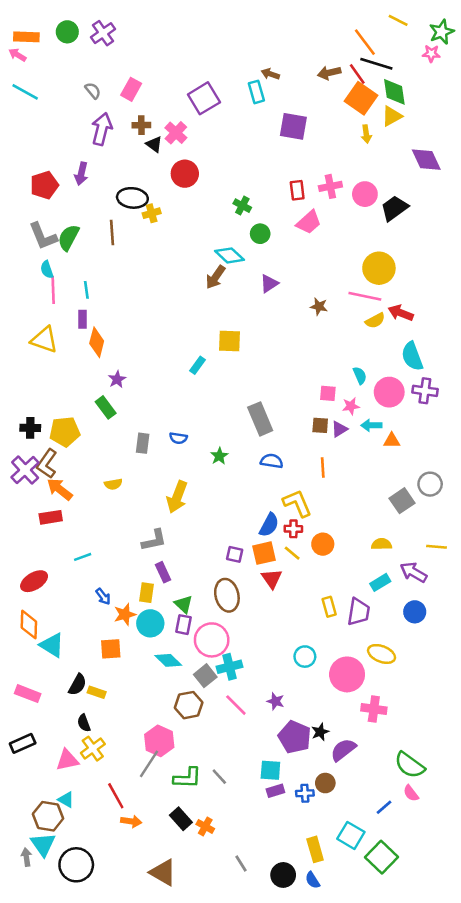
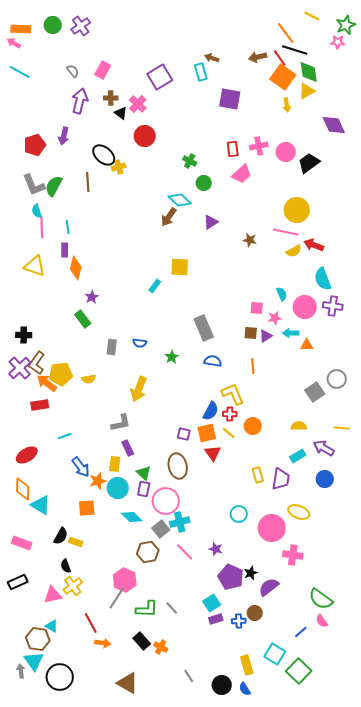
black ellipse: (132, 198) -> (104, 155), turned 35
yellow pentagon: (65, 432) -> (61, 374), moved
blue arrow: (103, 596) -> (81, 467), size x1.5
cyan square: (270, 770) -> (212, 603), turned -36

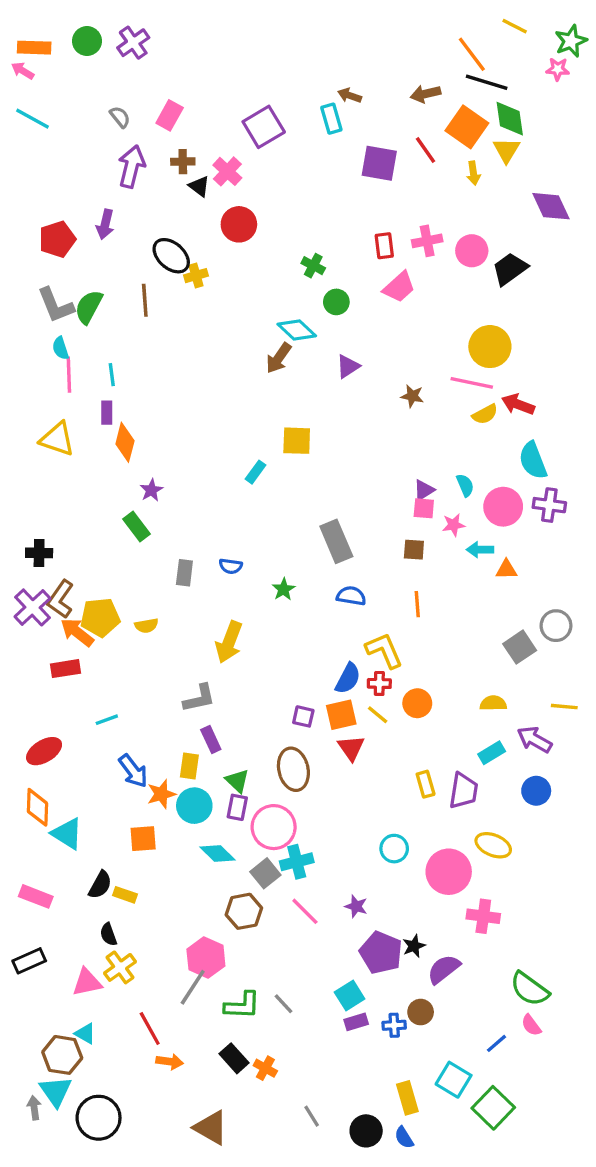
red line: (280, 58) -> (426, 150), moved
yellow triangle: (307, 91) -> (506, 150), turned -30
purple triangle: (266, 336) -> (424, 490), moved

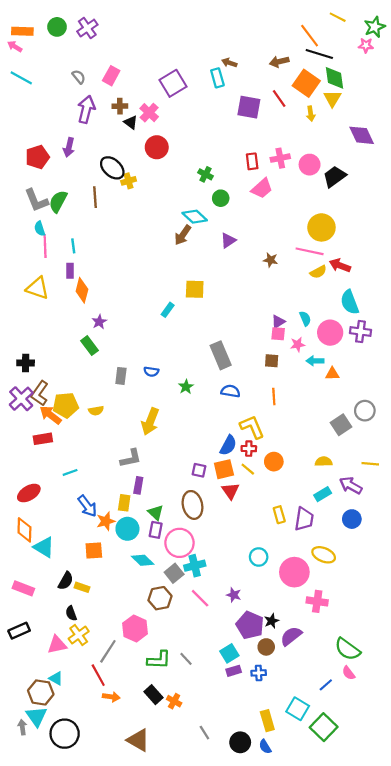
purple rectangle: (211, 740) -> (138, 485), turned 35
gray line: (193, 987) -> (108, 651), moved
brown circle: (421, 1012) -> (266, 647), moved

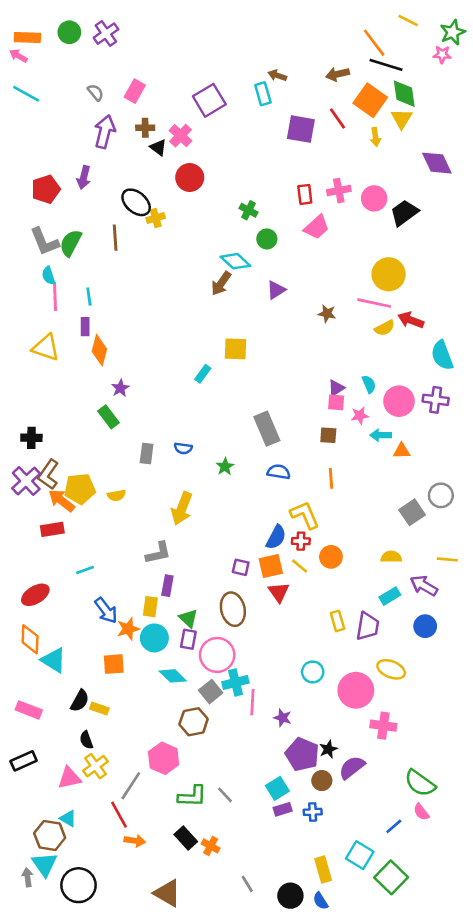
cyan semicircle: (350, 302) -> (442, 355), moved
pink line: (200, 598) -> (252, 702), moved, turned 48

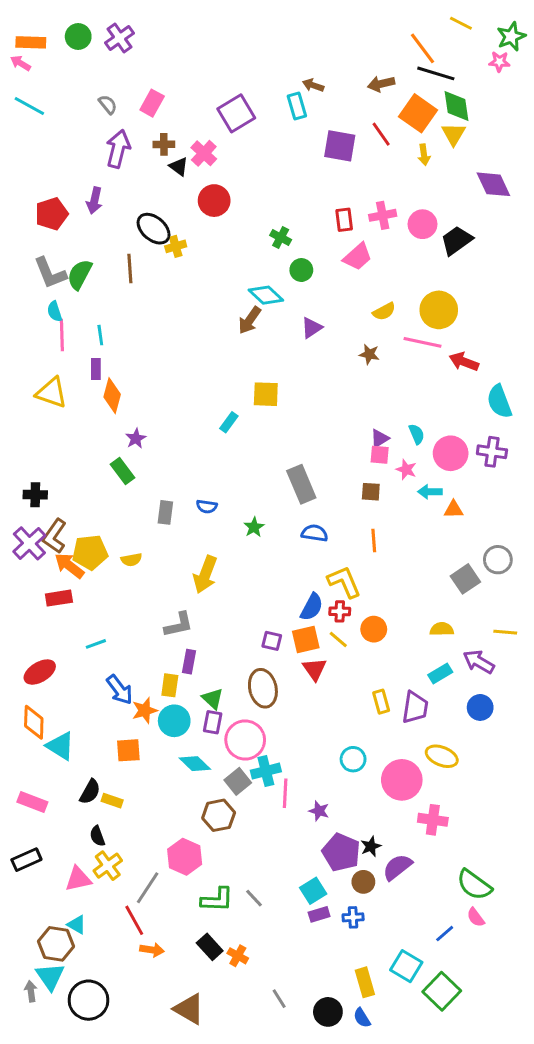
yellow semicircle: (385, 328) -> (384, 311), moved
pink star: (360, 416) -> (406, 470), turned 30

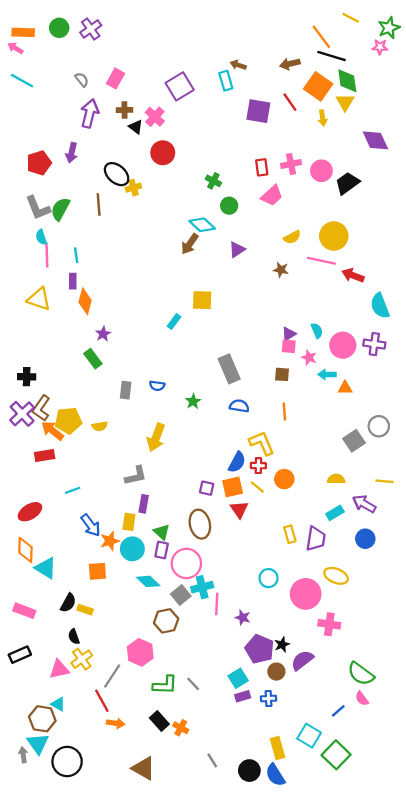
blue semicircle: (362, 1018) -> (275, 775), size x1.5

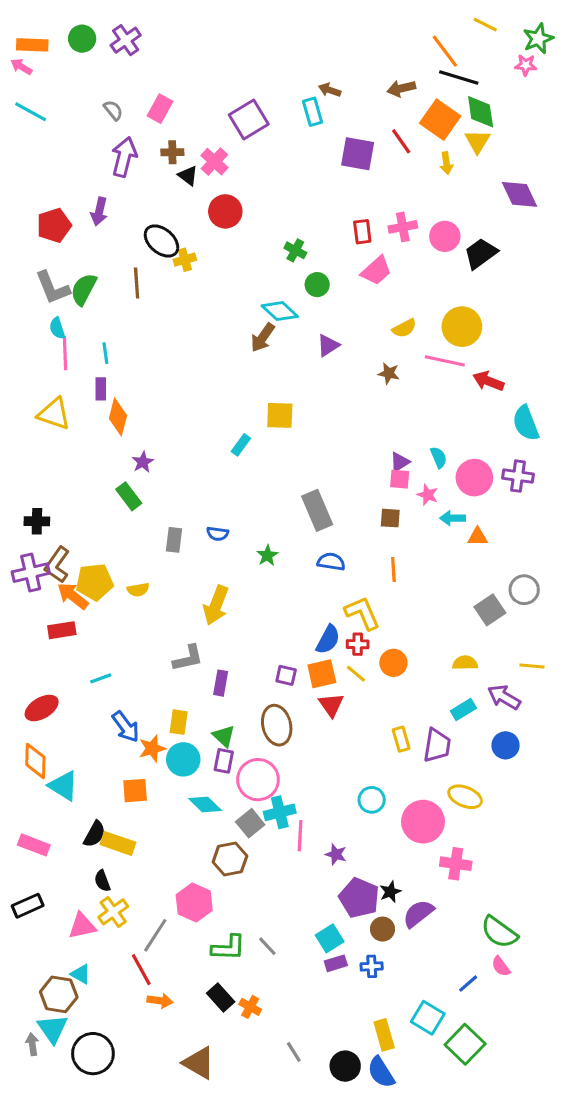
purple cross: (22, 414) -> (31, 573), turned 30
purple rectangle: (144, 504) -> (221, 683), moved
yellow rectangle: (85, 610) -> (118, 843), size x1.5

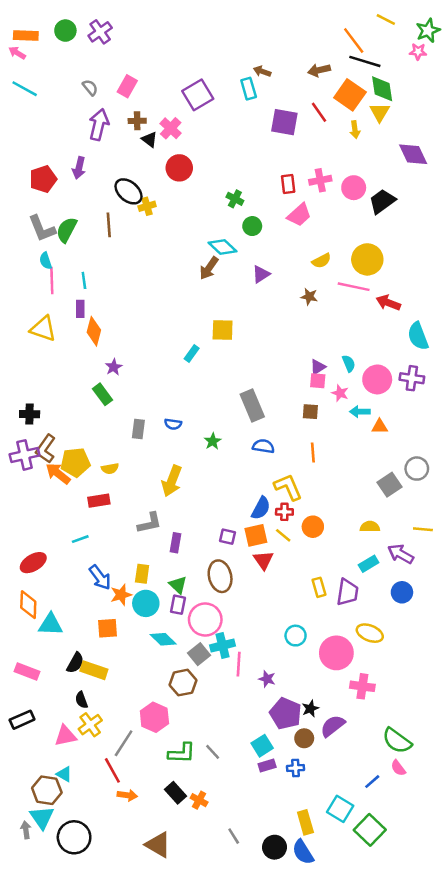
red rectangle: (62, 630) -> (99, 501), moved
cyan triangle: (63, 786) -> (51, 624), turned -30

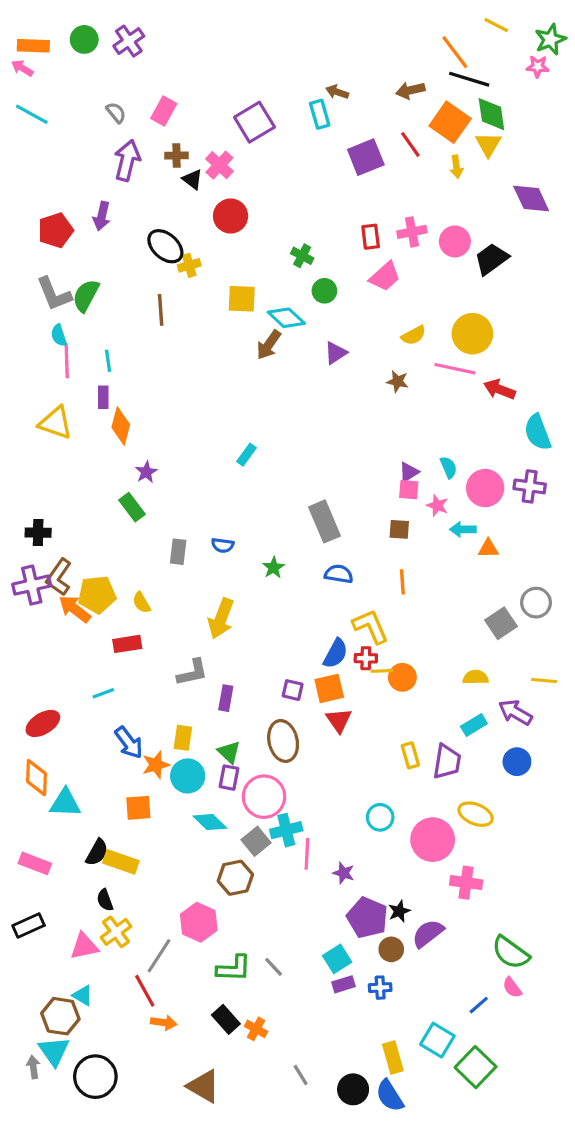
purple square: (284, 122) -> (366, 157), turned -32
brown line: (109, 225) -> (161, 310), moved
yellow square: (223, 330) -> (242, 299), moved
yellow semicircle: (110, 469) -> (141, 603), turned 70
yellow line: (283, 535) -> (382, 671), moved, turned -42

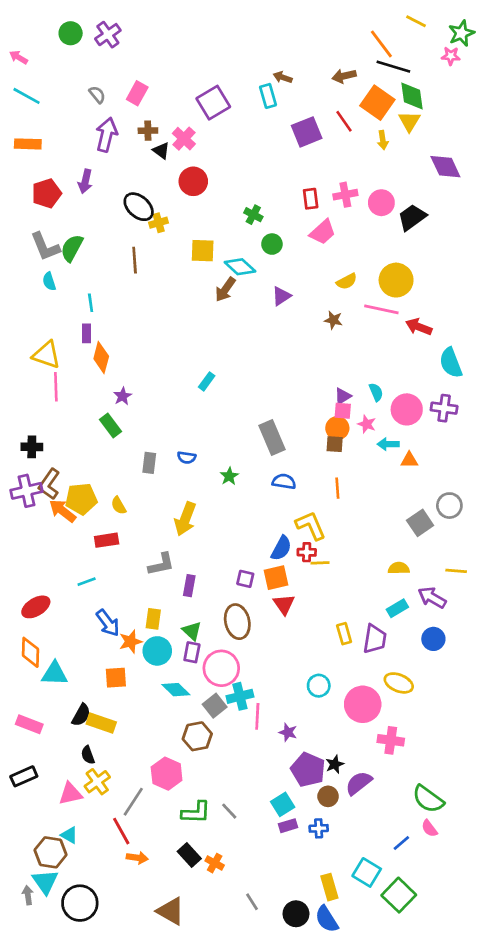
orange rectangle: (33, 46) -> (28, 144), moved
pink line: (67, 361) -> (56, 387), moved
orange circle: (402, 677) -> (337, 428), moved

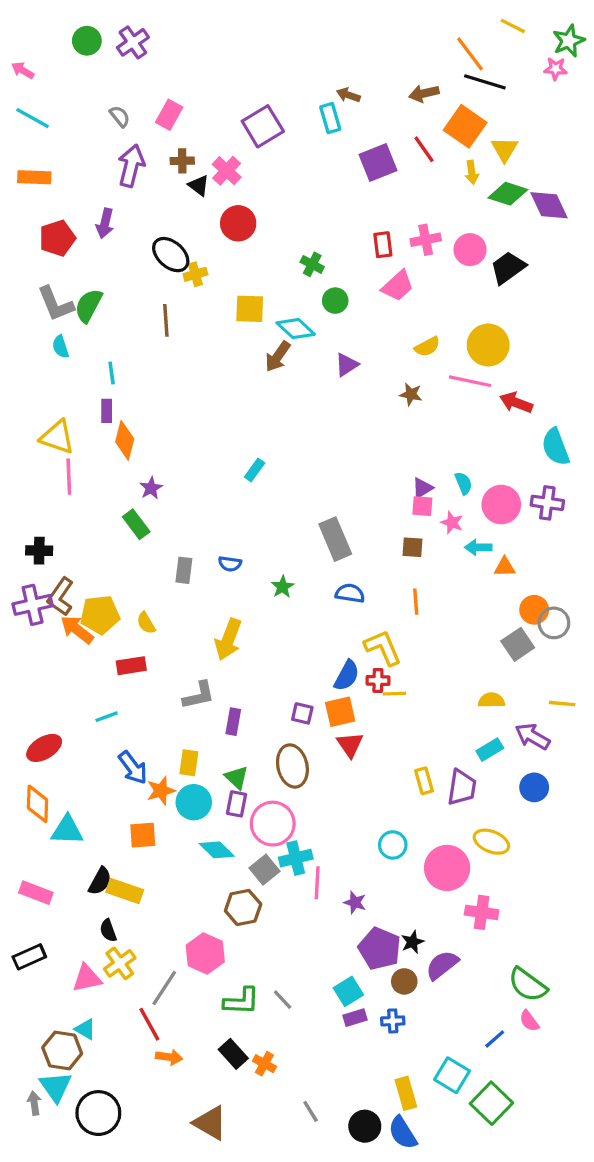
green diamond: (412, 96) -> (508, 194), moved, turned -64
orange circle: (337, 428) -> (534, 610), moved

